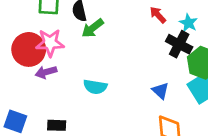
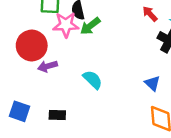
pink star: (50, 43) -> (66, 25), moved
cyan semicircle: (95, 87) -> (93, 80), turned -145

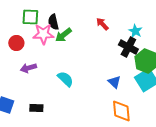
red arrow: (150, 14) -> (102, 24), moved
red circle: (32, 46) -> (16, 43), moved, size x0.6

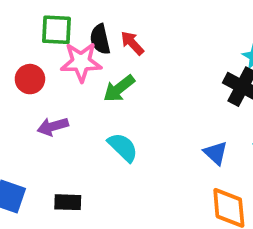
red arrow: (102, 24) -> (132, 43), moved
green arrow: (63, 35) -> (119, 89), moved

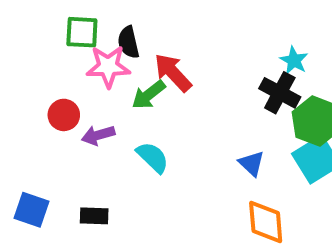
red arrow: (132, 43) -> (173, 73), moved, size x1.5
red circle: (30, 79) -> (64, 115), moved
purple arrow: (53, 126) -> (98, 135), moved

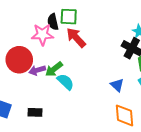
green square: (82, 32) -> (69, 17), moved
green arrow: (149, 95) -> (54, 69), moved
red circle: (64, 115) -> (19, 60), size x1.6

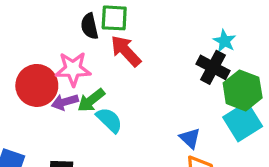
pink star: (42, 34) -> (73, 69), moved
blue triangle: (117, 85) -> (190, 138), moved

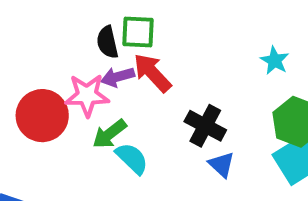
black cross: (213, 67) -> (205, 126), moved
purple arrow: (65, 102) -> (118, 77), moved
blue triangle: (190, 138) -> (222, 165), moved

